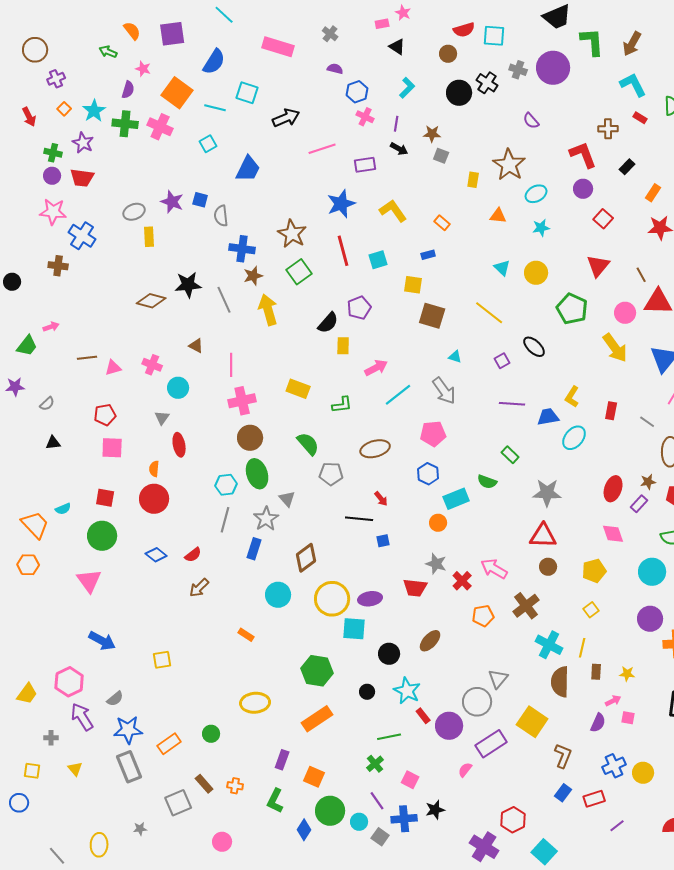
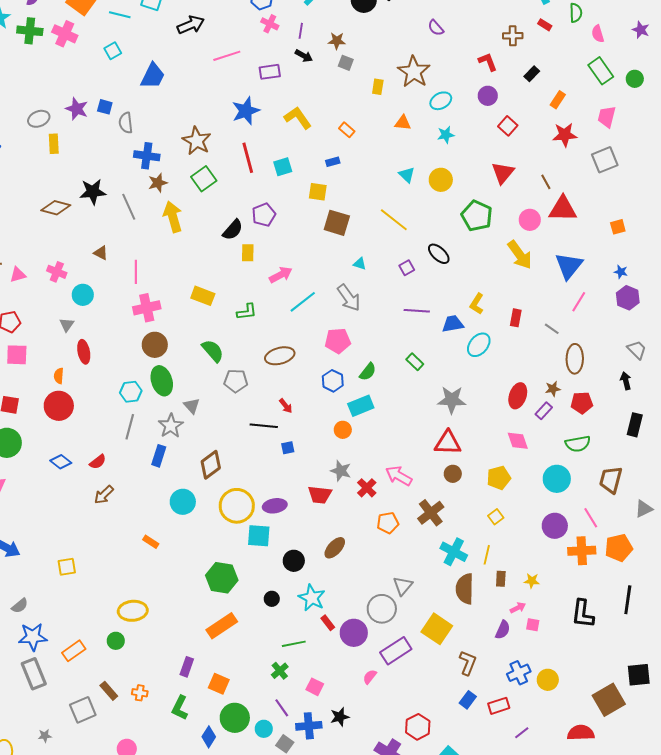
red L-shape: (583, 155) -> (488, 62), size x0.7
green semicircle: (487, 482) -> (368, 372), moved, turned -72
yellow ellipse: (255, 703) -> (133, 611), moved

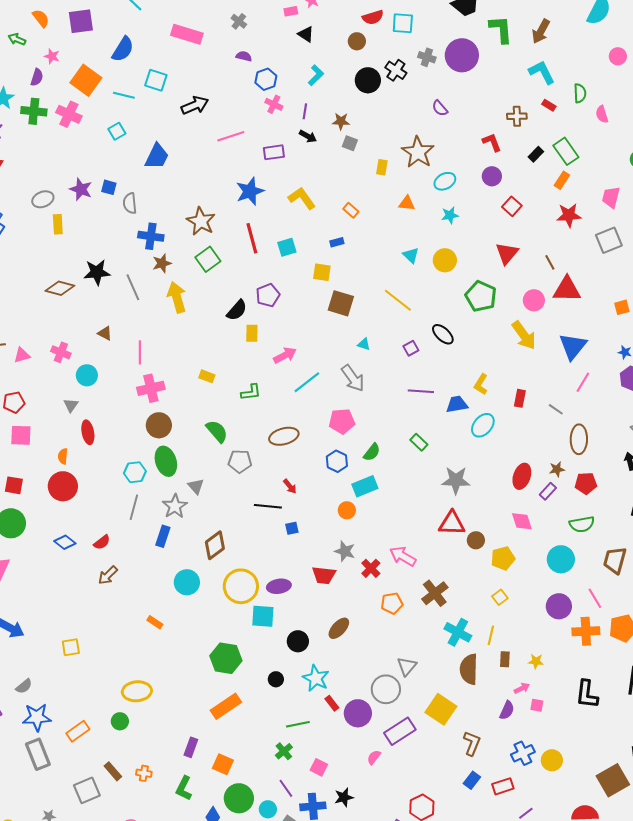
green rectangle: (601, 71) -> (566, 151), moved
yellow rectangle: (203, 296) -> (207, 376), size x0.7
brown circle: (453, 474) -> (476, 540), moved

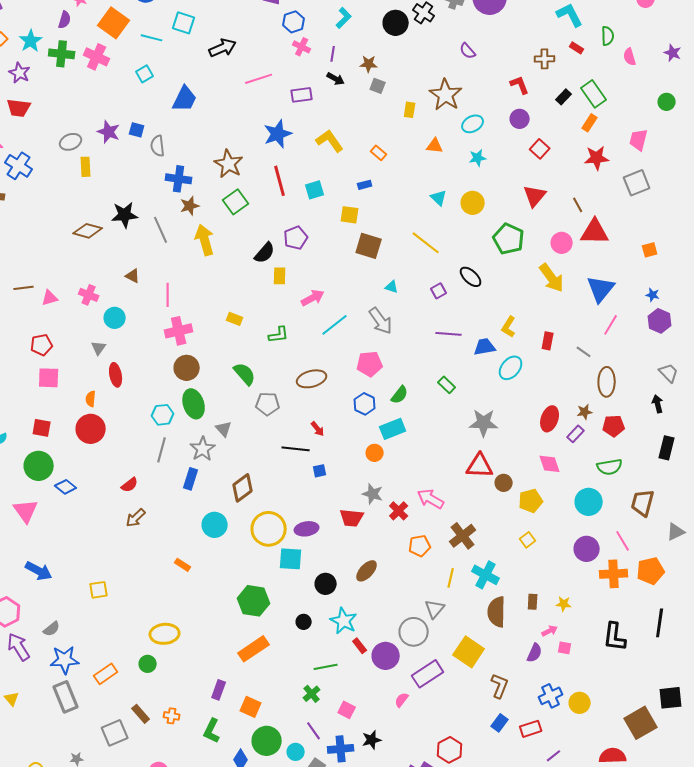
blue diamond: (65, 542) -> (66, 487), moved
yellow line: (491, 635) -> (451, 578), moved

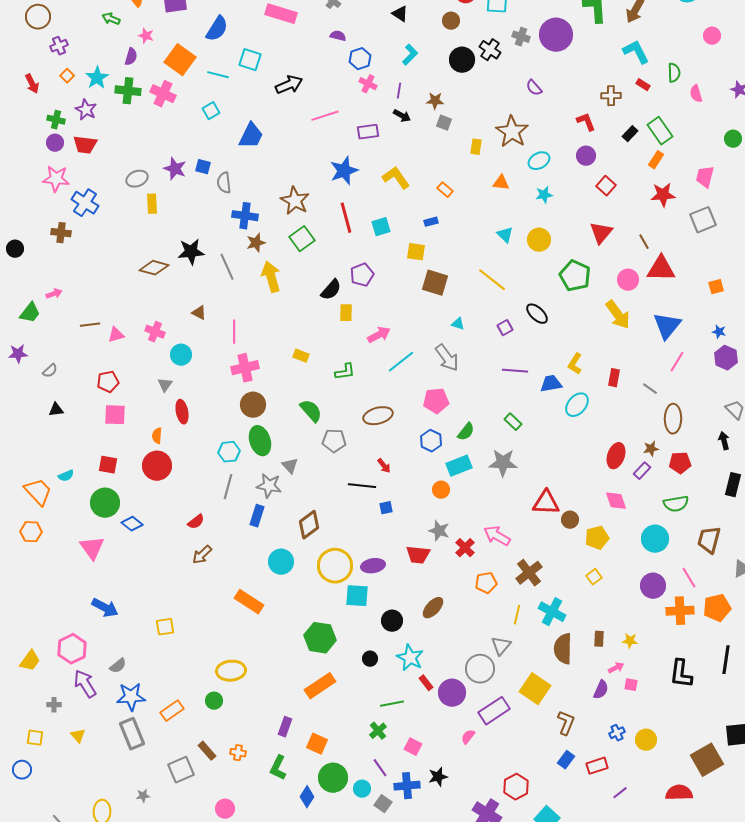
gray star: (484, 423) -> (503, 463), moved
gray star: (203, 449) -> (269, 486), turned -30
orange rectangle: (183, 565) -> (249, 602), size x1.8
blue cross: (551, 696) -> (617, 733), size x0.7

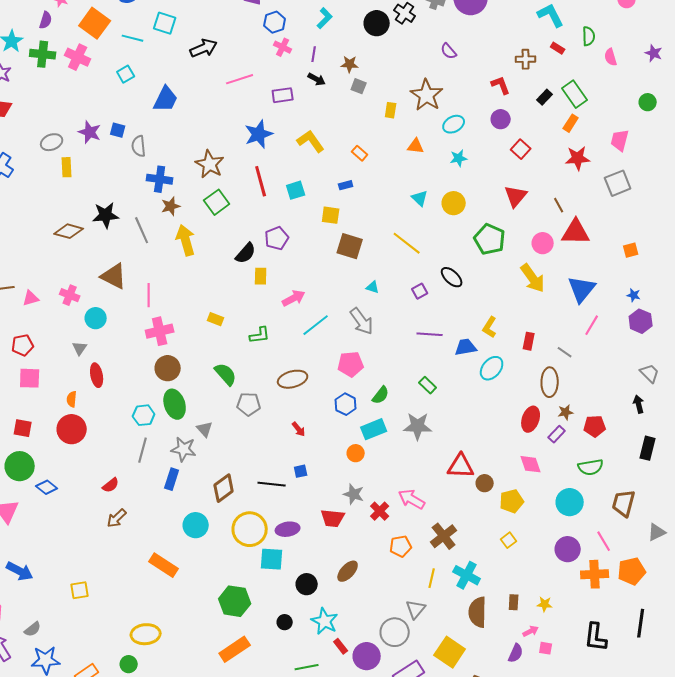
brown triangle: (199, 313) -> (114, 276), size x1.8
brown ellipse: (673, 419) -> (550, 382), moved
black line: (362, 486) -> (272, 484), moved

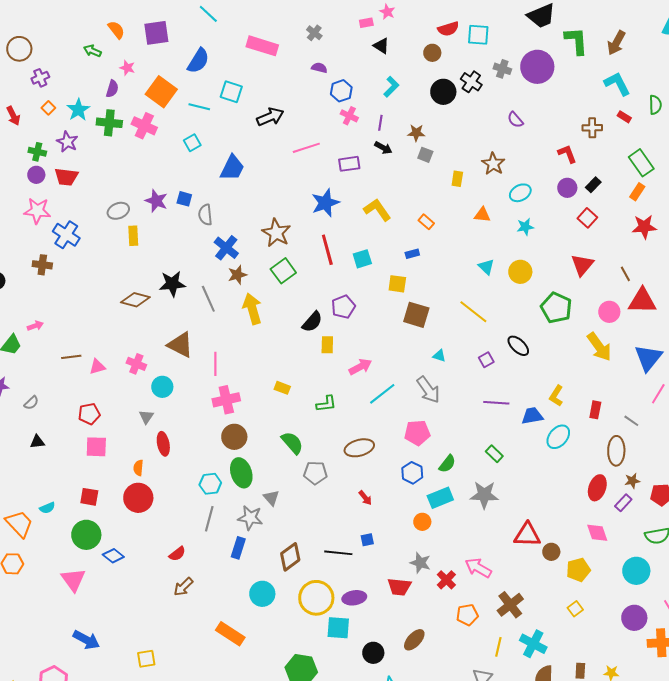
brown star: (427, 95) -> (493, 164), size x0.7
black rectangle: (545, 97) -> (593, 185), moved
blue cross: (160, 179) -> (226, 248), turned 30

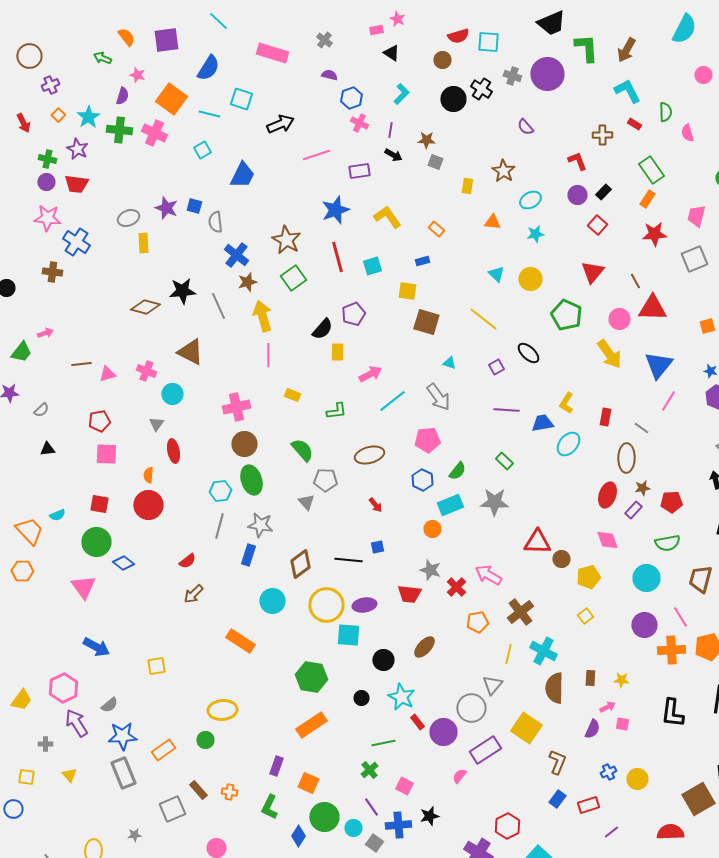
pink line: (215, 364) -> (268, 355), moved
gray triangle: (271, 498) -> (306, 502), moved

